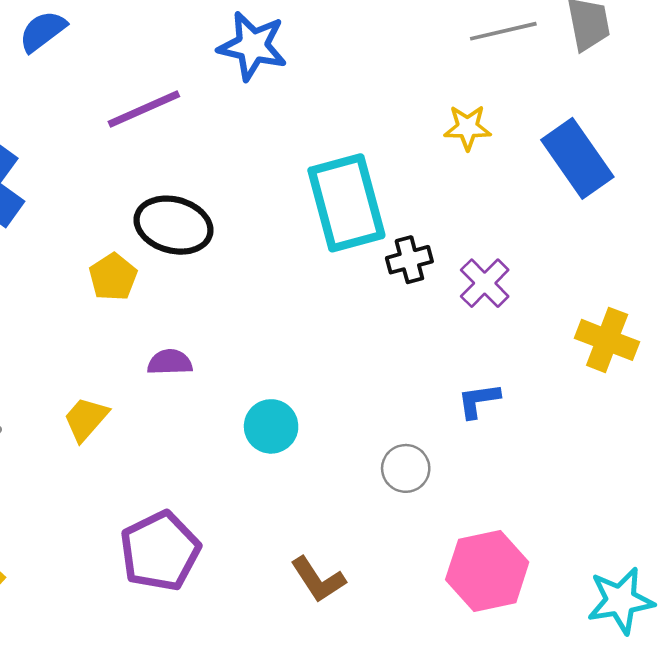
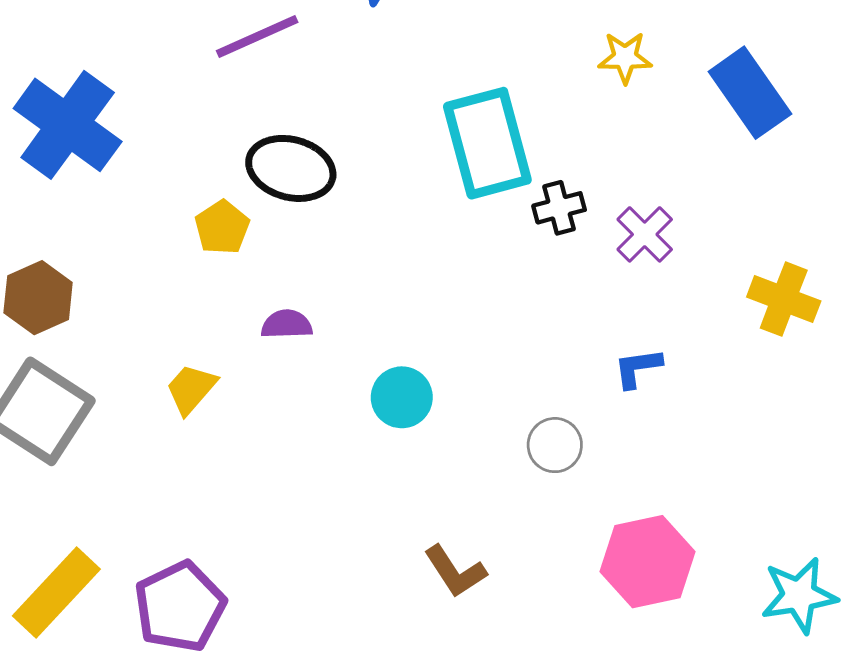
purple pentagon: (160, 551) -> (180, 607), moved

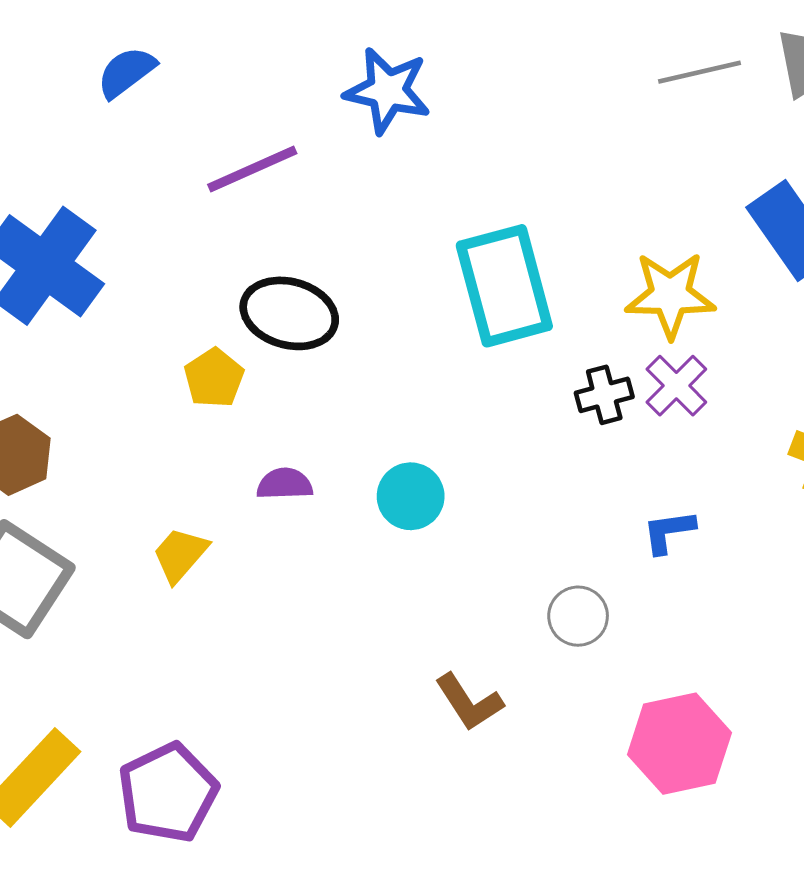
yellow star: (625, 58) -> (670, 295), moved, size x1.5
black cross: (559, 208) -> (604, 395), moved
cyan circle: (402, 397) -> (411, 496), moved
brown L-shape: (455, 571) -> (469, 702), moved

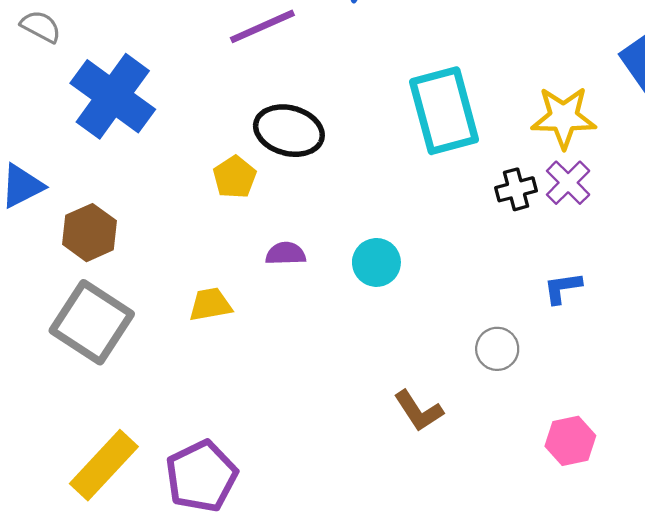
yellow trapezoid: (180, 555) -> (210, 305), turned 39
pink hexagon: (679, 744) -> (570, 441), size x0.7

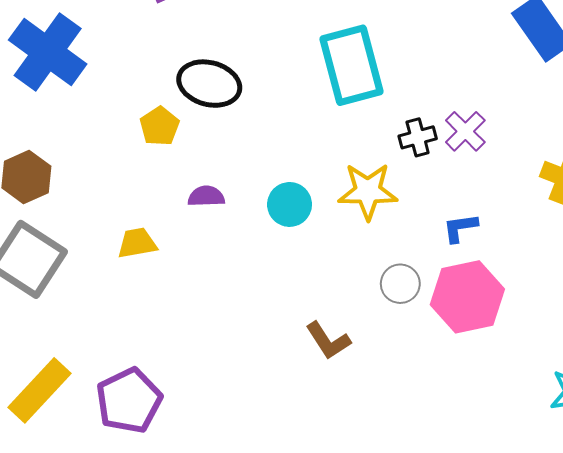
yellow star: (564, 117) -> (368, 191), moved
pink hexagon: (570, 441) -> (467, 297), moved, size x1.6

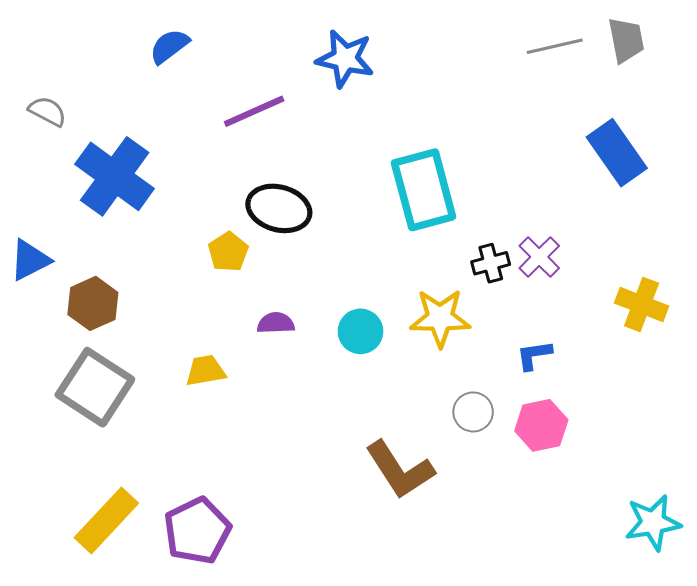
pink hexagon: (467, 297) -> (541, 425), size x0.7
brown L-shape: (328, 341) -> (400, 470), size x1.5

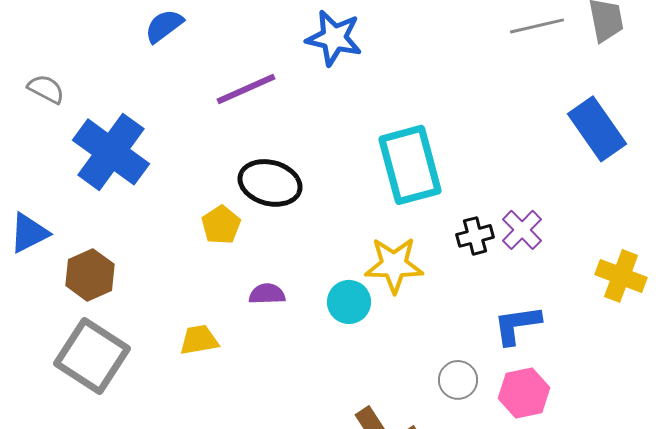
yellow star: (440, 318) -> (394, 265), moved
blue L-shape: (534, 355) -> (517, 325), size x1.4

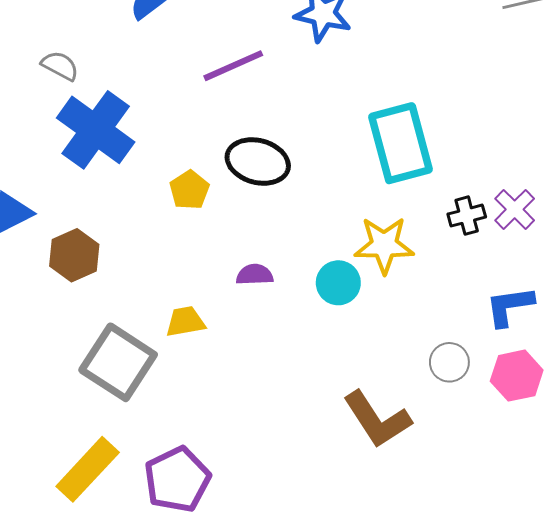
gray semicircle: (46, 89) -> (60, 66), moved
yellow pentagon: (221, 225) -> (189, 190), moved
gray square: (92, 356) -> (118, 362), moved

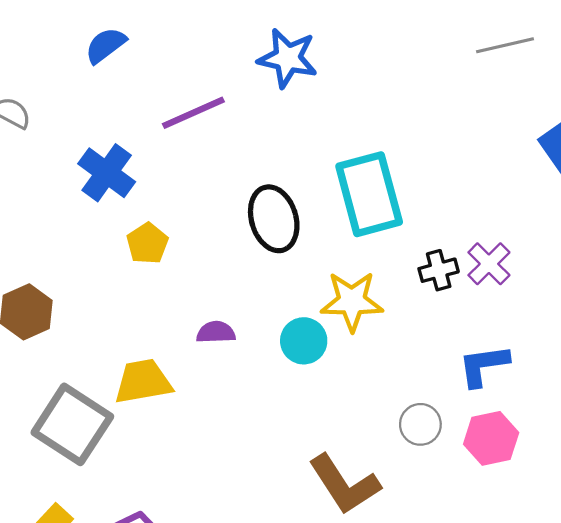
blue cross: (96, 130) -> (107, 173), moved, size x0.7
black ellipse: (258, 161) -> (274, 219), moved, turned 58
yellow trapezoid: (185, 322) -> (143, 382), size x1.4

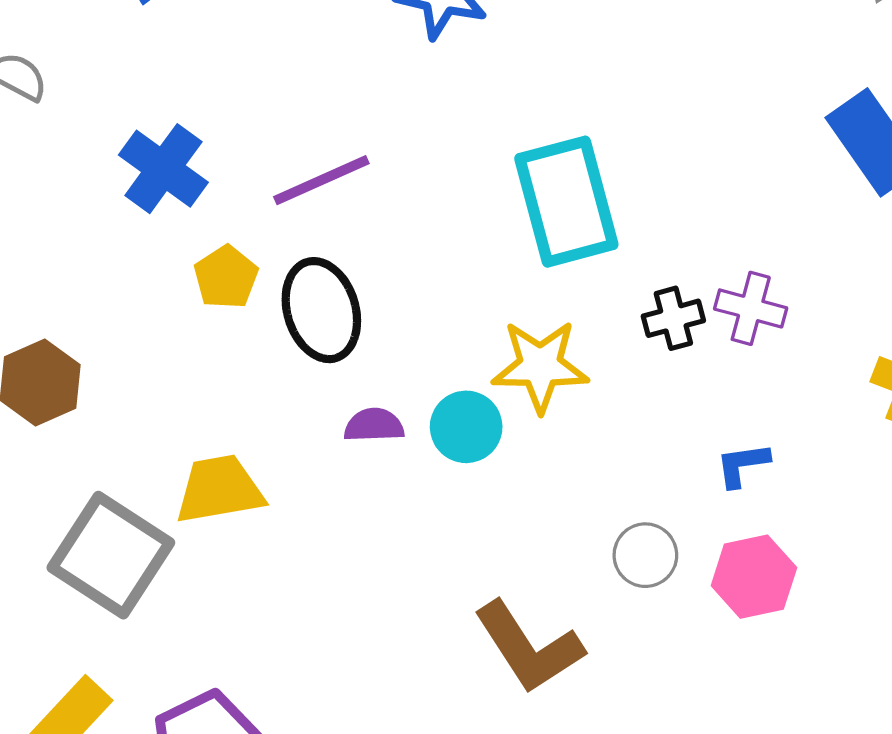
purple line: (193, 113) -> (321, 180), moved
black ellipse: (274, 219) -> (321, 310), moved
purple cross: (489, 264) -> (751, 308), turned -30
purple semicircle: (216, 332) -> (374, 425), moved
blue L-shape: (484, 365) -> (742, 465), size x0.7

